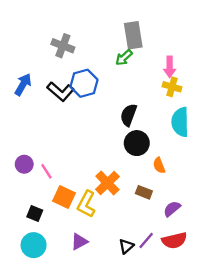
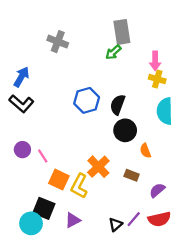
blue hexagon: (84, 83) -> (87, 100), moved
black L-shape: (61, 91) -> (21, 104), moved
black square: (35, 213) -> (44, 208), moved, size x1.5

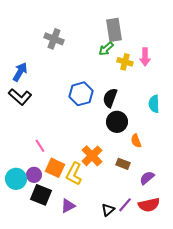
yellow cross: (157, 79) -> (125, 62), moved
cyan semicircle: (165, 111) -> (154, 104), size x0.7
purple circle: (22, 150) -> (34, 175), moved
cyan circle: (31, 223) -> (16, 179), moved

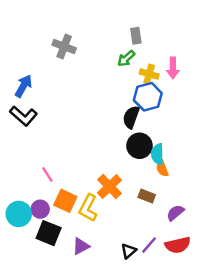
gray rectangle: (114, 30) -> (136, 36), size x0.6
blue hexagon: (81, 94) -> (148, 97), moved
cyan semicircle: (154, 104) -> (157, 154), moved

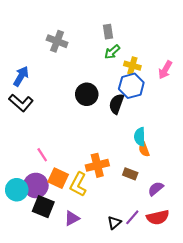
gray rectangle: (136, 36) -> (108, 32), moved
pink arrow: (173, 68) -> (165, 70), moved, turned 30
black circle: (139, 146) -> (87, 94), moved
orange cross: (110, 186) -> (97, 165), turned 30
purple circle: (40, 209) -> (36, 185), size x1.5

